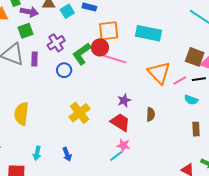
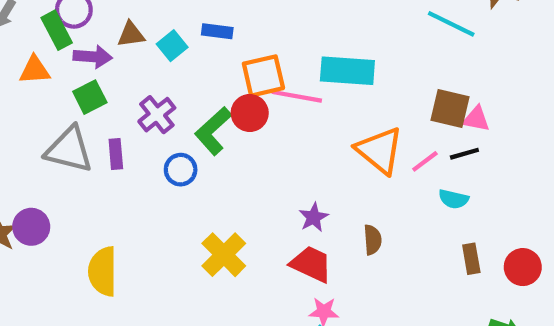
pink line: (115, 59) -> (297, 96), moved

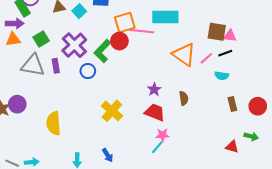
purple arrow: (93, 57) -> (15, 23), moved
orange triangle: (35, 70) -> (13, 39), moved
purple cross: (157, 115) -> (74, 45), size x1.4

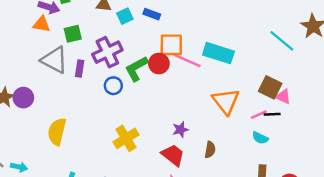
pink line: (206, 58) -> (259, 115), moved

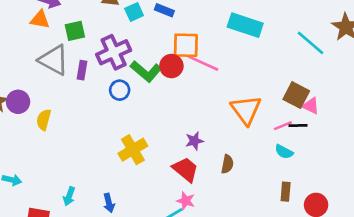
cyan rectangle: (218, 53) -> (245, 25), moved
green L-shape: (136, 69) -> (146, 71), turned -112
yellow semicircle: (57, 132) -> (44, 120), moved, size x0.7

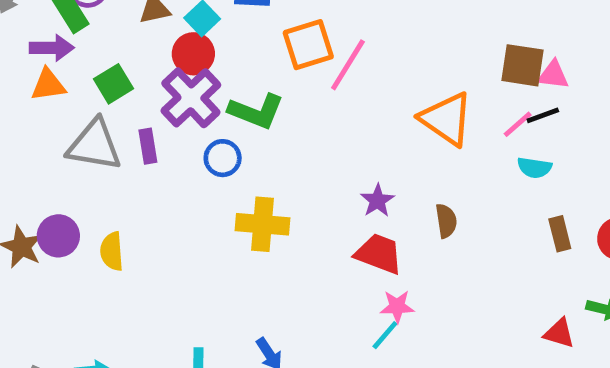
pink line: (203, 63) -> (348, 65), turned -64
red circle: (171, 66) -> (193, 54), moved
yellow cross: (133, 150) -> (263, 224), moved, turned -36

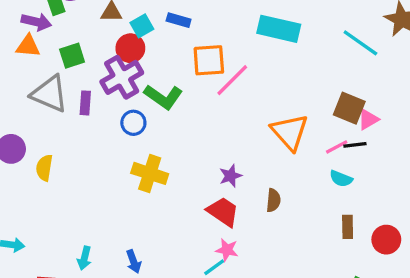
pink triangle: (553, 75) -> (368, 119), turned -50

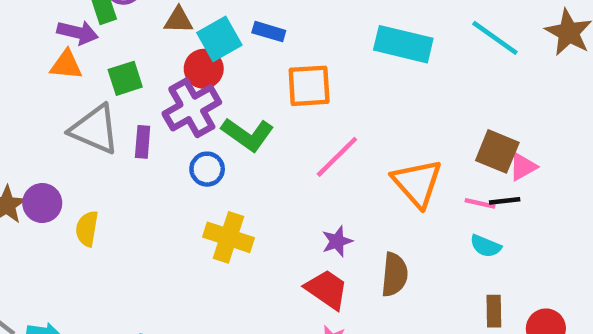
cyan square: (142, 26) -> (219, 39), size x1.4
cyan line: (360, 43) -> (495, 38), moved
pink line: (232, 80) -> (337, 157), moved
pink line: (337, 147) -> (480, 203), turned 40
brown semicircle: (273, 200) -> (394, 275), size x1.4

